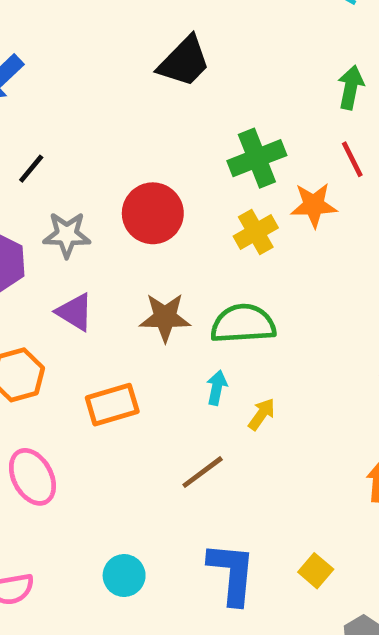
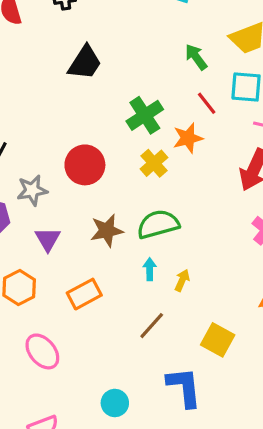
green arrow: (351, 87) -> (196, 57), turned -36
purple triangle: (75, 312) -> (48, 239), turned 40
yellow square: (316, 571) -> (218, 340), moved, size x1.5

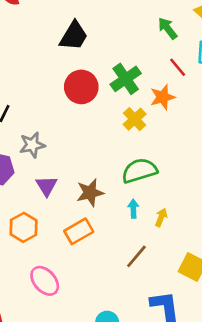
red circle: (85, 165) -> (81, 87), moved
brown star: (107, 231) -> (90, 193), moved

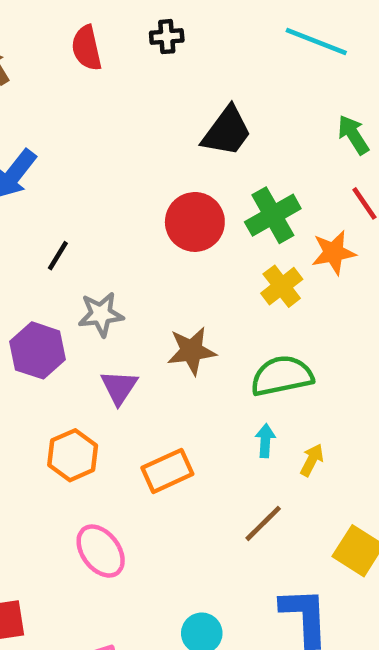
black trapezoid: (74, 36) -> (227, 131), moved
brown star: (90, 193) -> (192, 351), moved

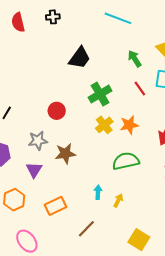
red circle: (195, 222) -> (57, 111), moved, size x0.7
orange star: (334, 253) -> (129, 125), moved
gray star: (101, 314) -> (38, 141), moved
green semicircle: (282, 376) -> (126, 161), moved
brown line: (263, 523) -> (86, 229), moved

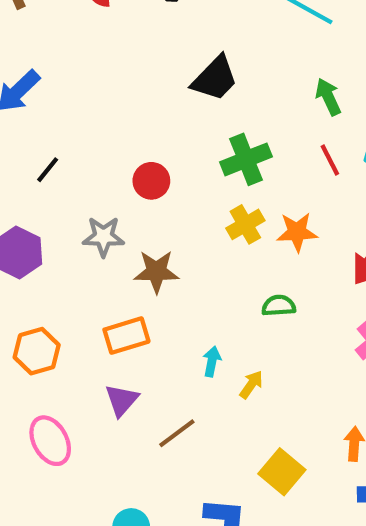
green semicircle: (126, 161) -> (279, 306), size x0.6
purple triangle: (34, 170) -> (122, 400), moved
orange rectangle: (55, 206) -> (126, 336), moved

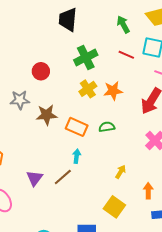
black trapezoid: (215, 78) -> (68, 20), turned 145
red line: (330, 160) -> (126, 55), turned -35
orange rectangle: (126, 336) -> (77, 127), moved, turned 45
yellow arrow: (251, 385) -> (121, 172), moved
brown line: (177, 433) -> (63, 177), moved

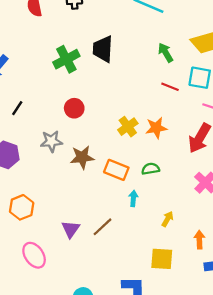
green cross: (86, 58) -> (66, 59), moved
cyan arrow: (77, 156) -> (133, 198), moved
yellow square: (114, 207) -> (162, 259), turned -30

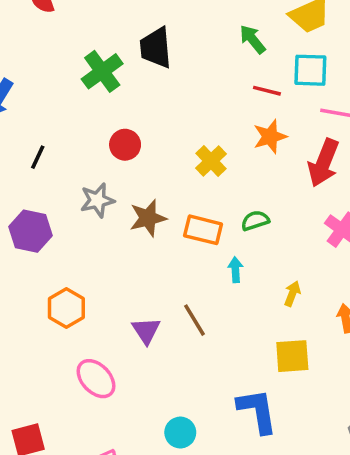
orange star: (156, 128) -> (270, 137), moved
brown line: (103, 227) -> (195, 320), turned -70

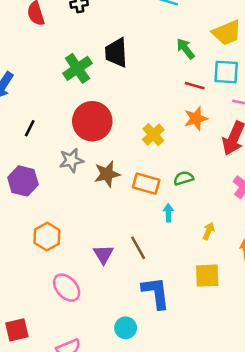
red circle: (125, 145) -> (92, 121), size x1.8
blue L-shape: (257, 411) -> (156, 293), moved

